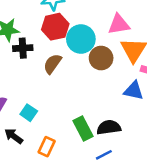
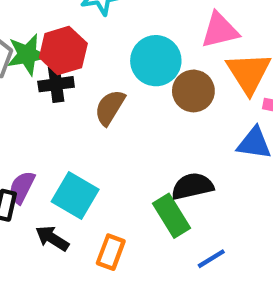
red hexagon: (55, 27) -> (63, 51), moved
cyan square: (29, 113) -> (75, 196), size x1.5
black semicircle: (109, 127) -> (192, 186), moved

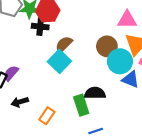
cyan circle: (156, 61) -> (120, 61), moved
cyan square: (75, 196) -> (59, 61), moved
black arrow: (52, 238) -> (20, 102), turned -63

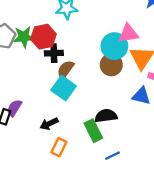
black cross: (40, 27) -> (54, 53), moved
cyan circle: (120, 61) -> (114, 46), moved
black arrow: (20, 102) -> (49, 124), moved

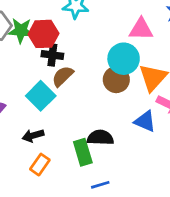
pink triangle: (128, 34) -> (141, 29), moved
cyan square: (64, 88) -> (41, 96), moved

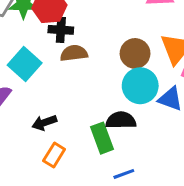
cyan circle: (124, 59) -> (140, 86), moved
brown semicircle: (63, 76) -> (74, 53), turned 40
cyan square: (41, 96) -> (25, 64), moved

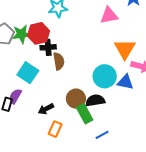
brown semicircle: (74, 53) -> (59, 61), turned 96
brown circle: (135, 53) -> (76, 99), moved

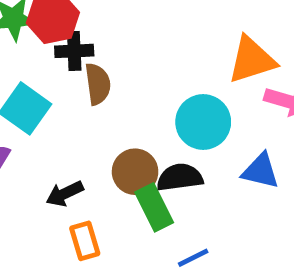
orange triangle: (125, 49) -> (252, 60), turned 40
blue triangle: (125, 82) -> (261, 171), moved
orange rectangle: (55, 129) -> (85, 241), turned -42

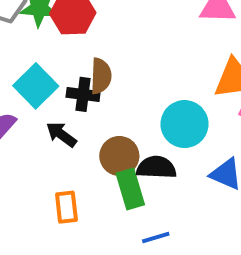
black cross: (74, 51) -> (83, 94), moved
black arrow: (65, 194) -> (61, 134), moved, turned 52

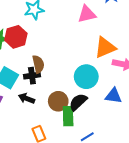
black semicircle: (156, 167) -> (78, 102), turned -30
green rectangle: (130, 189) -> (68, 116), turned 30

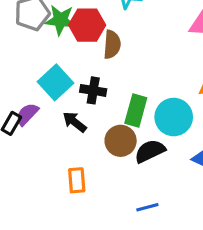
brown semicircle: (38, 64) -> (112, 44), moved
green rectangle: (68, 116) -> (136, 111), moved

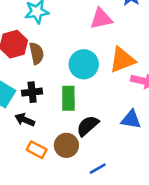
cyan circle: (174, 117) -> (84, 64), moved
brown circle: (121, 141) -> (66, 145), moved
orange rectangle: (77, 180) -> (37, 150), moved, turned -42

